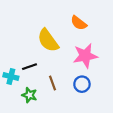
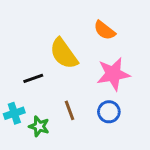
black line: (29, 67) -> (33, 78), moved
cyan cross: (11, 76) -> (14, 113), moved, turned -32

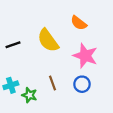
pink star: (113, 74) -> (85, 56), turned 30
black line: (33, 78) -> (13, 45), moved

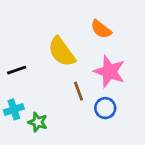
black line: (13, 45) -> (17, 70), moved
brown line: (52, 83) -> (79, 91), moved

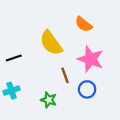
green star: (38, 122) -> (49, 100), moved

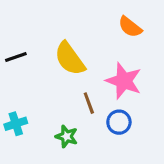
orange semicircle: (84, 24) -> (130, 27), moved
black line: (14, 58) -> (16, 57), moved

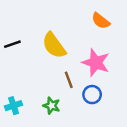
cyan cross: (16, 124) -> (14, 106), moved

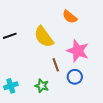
orange semicircle: (101, 21) -> (70, 17), moved

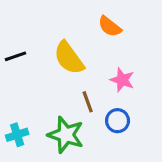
pink star: (78, 51) -> (122, 80), size x0.7
green star: (42, 86) -> (66, 135), size x1.6

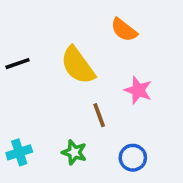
blue circle: (118, 121) -> (133, 158), moved
green star: (66, 135) -> (74, 152), size x0.6

